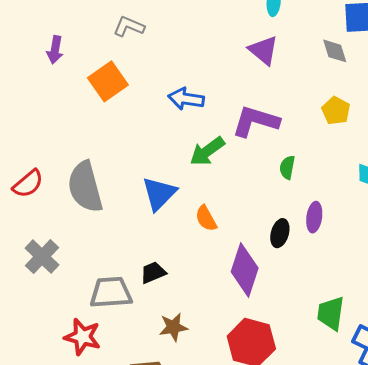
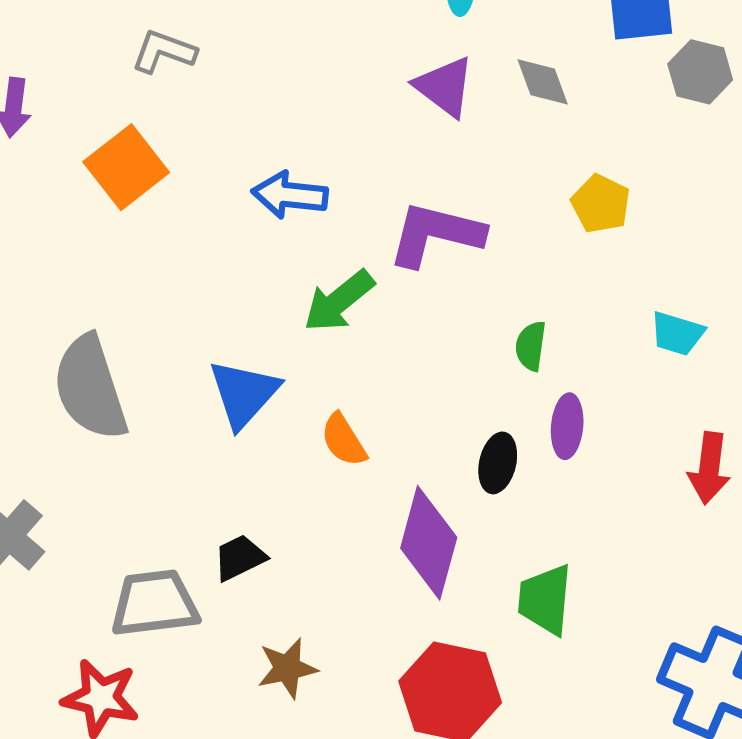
gray diamond: (335, 51) -> (543, 82), moved
green semicircle: (287, 167) -> (531, 346), moved
green trapezoid: (331, 313) -> (545, 599), moved

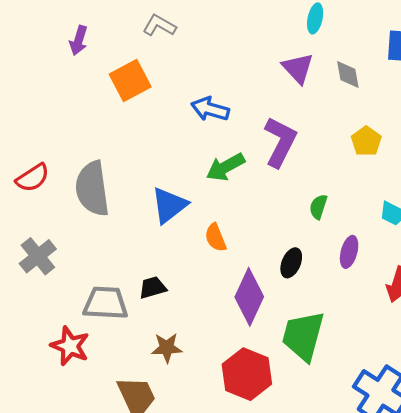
purple L-shape: (436, 234) -> (280, 142), turned 93
purple ellipse: (567, 426) -> (349, 252), moved
green trapezoid: (545, 599) -> (303, 336), size x1.4

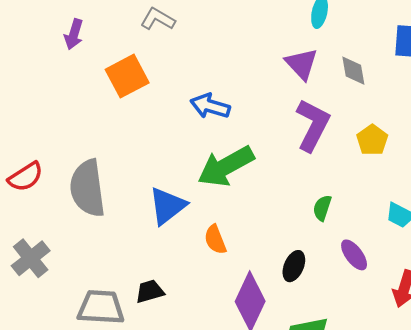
purple L-shape: (280, 142) -> (313, 125), moved
green arrow: (225, 167) -> (226, 166), size x1.4
purple ellipse: (349, 252) -> (354, 255), turned -52

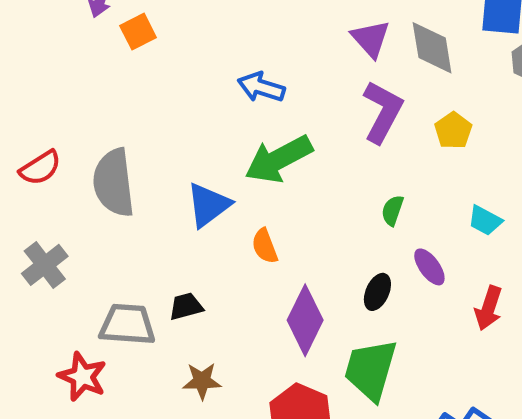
gray diamond: (353, 71) -> (432, 48), size x1.5
orange square: (127, 76) -> (138, 32), moved, size x0.7
black ellipse: (294, 266) -> (377, 292), moved

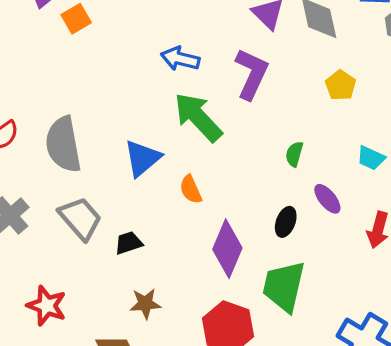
purple L-shape: (383, 112) -> (252, 74), moved
green arrow: (279, 159) -> (198, 117), turned 78
gray trapezoid: (127, 324) -> (80, 218), moved, turned 48

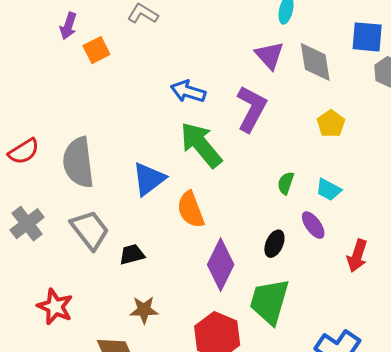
cyan trapezoid: (371, 158) -> (329, 190), moved
orange semicircle: (191, 189) -> (191, 210), size x1.4

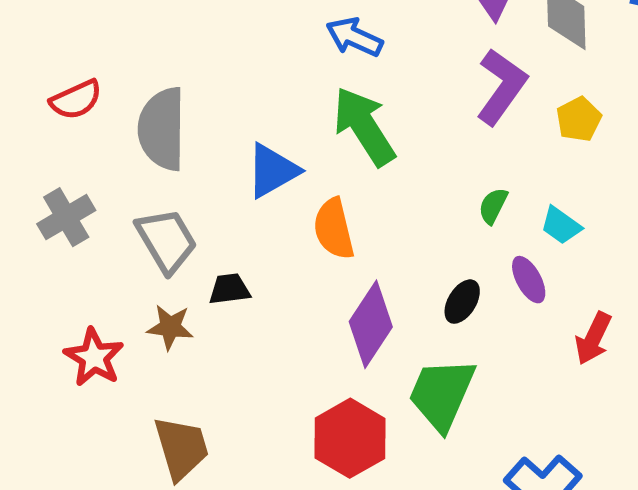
purple L-shape: (251, 109) -> (501, 87), moved
brown star: (144, 310) -> (170, 327), moved

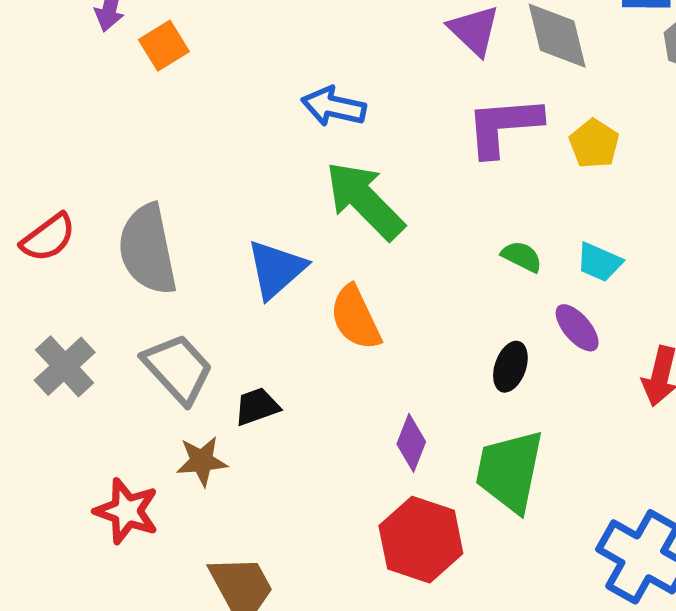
purple L-shape: (501, 87) -> (504, 126), turned -118
green semicircle: (493, 206) -> (522, 257), turned 102
purple diamond: (371, 324) -> (411, 443), moved, size x0.6

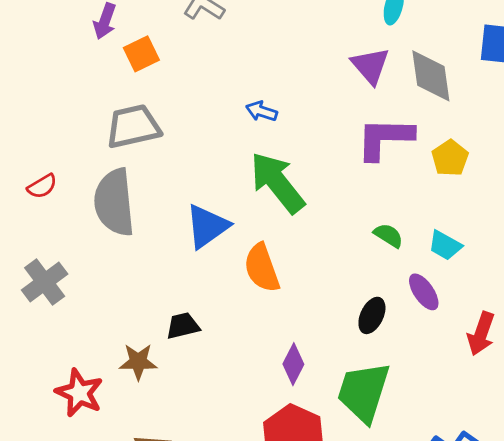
blue arrow: (334, 107) -> (262, 111), size x0.7
red semicircle: (48, 238) -> (42, 186), size x0.7
gray trapezoid: (178, 369) -> (133, 126), moved, turned -66

